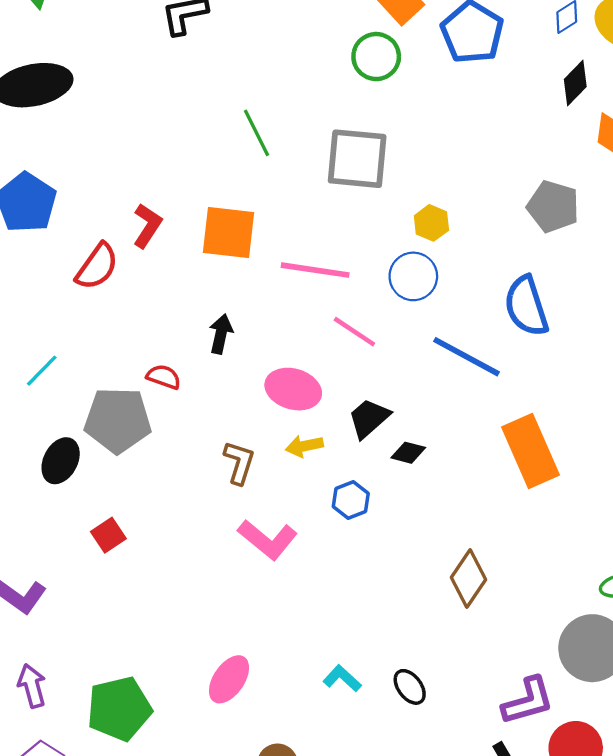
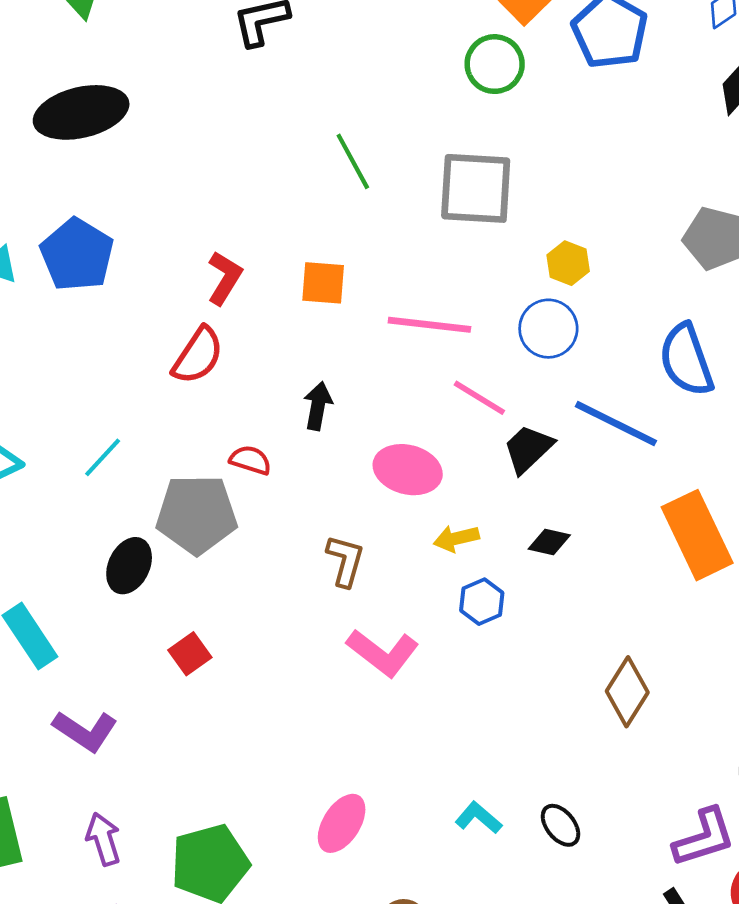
orange square: (229, 232) -> (323, 283), size x0.7
red semicircle: (97, 267) -> (198, 356), moved
black trapezoid: (369, 418) -> (528, 449), moved
yellow arrow: (304, 446) -> (456, 538), moved

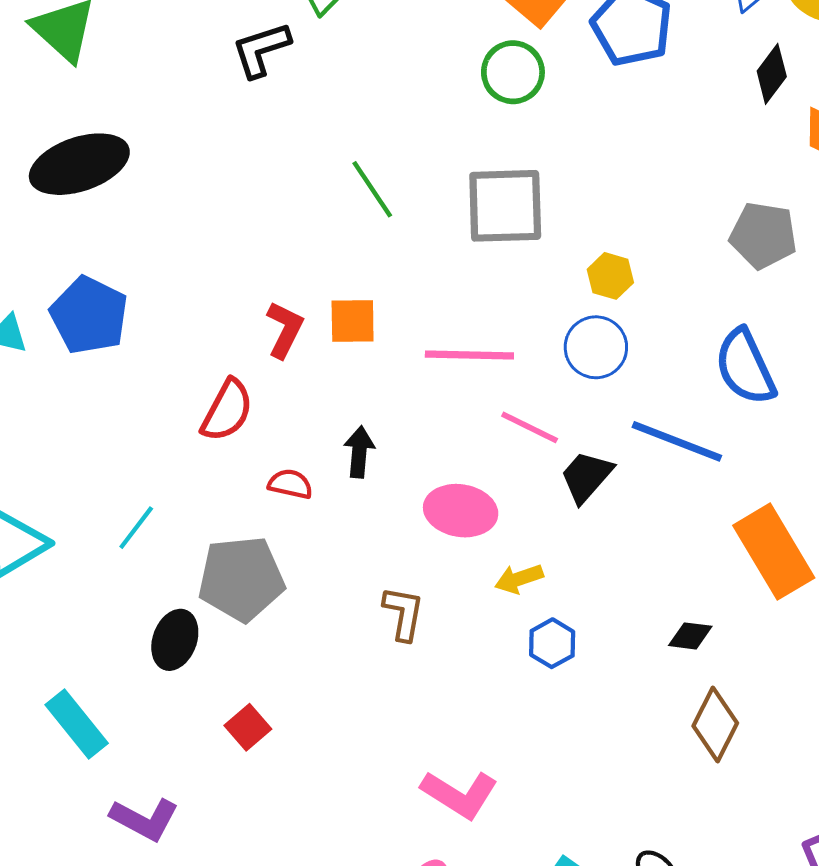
red L-shape: (225, 278) -> (285, 330), moved
red semicircle: (250, 460) -> (290, 484), moved
black diamond: (549, 542) -> (690, 636), moved
pink L-shape: (383, 653) -> (460, 794), moved

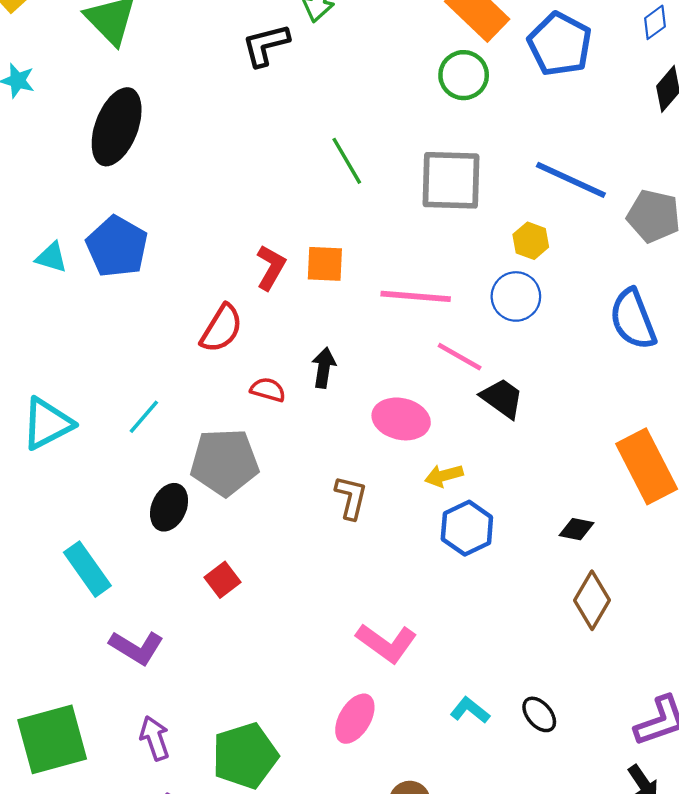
black ellipse: (79, 164) -> (117, 127), turned -54
blue line: (677, 441) -> (571, 180), moved
black trapezoid: (586, 477) -> (502, 398), turned 81
blue hexagon: (552, 643) -> (467, 528), size x1.4

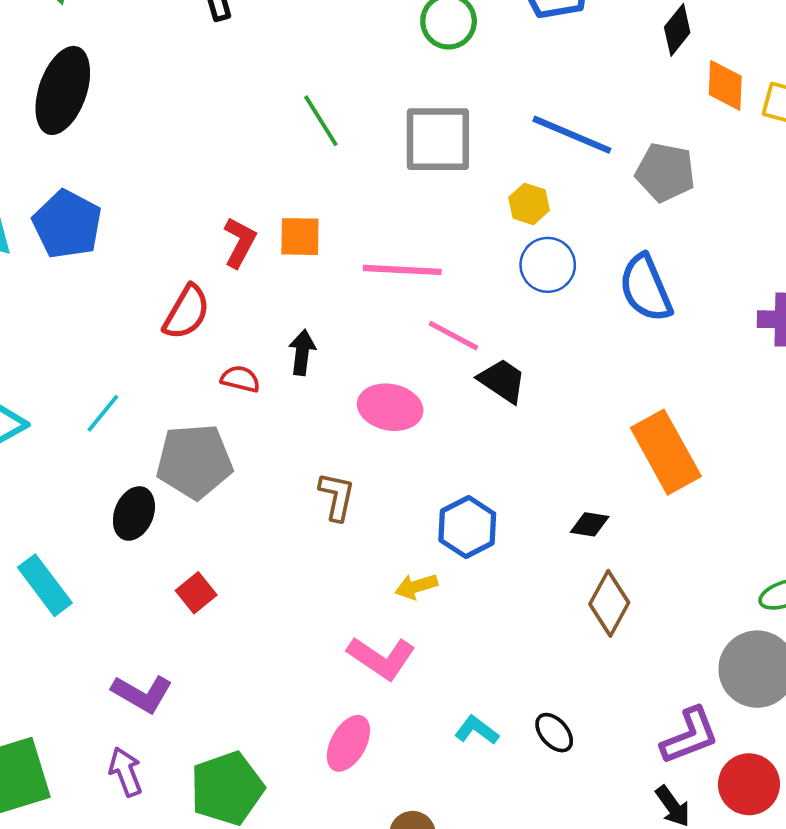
blue circle: (516, 296) -> (548, 265), moved
yellow arrow: (444, 476) -> (416, 586), moved
purple L-shape: (136, 647) -> (142, 694), moved

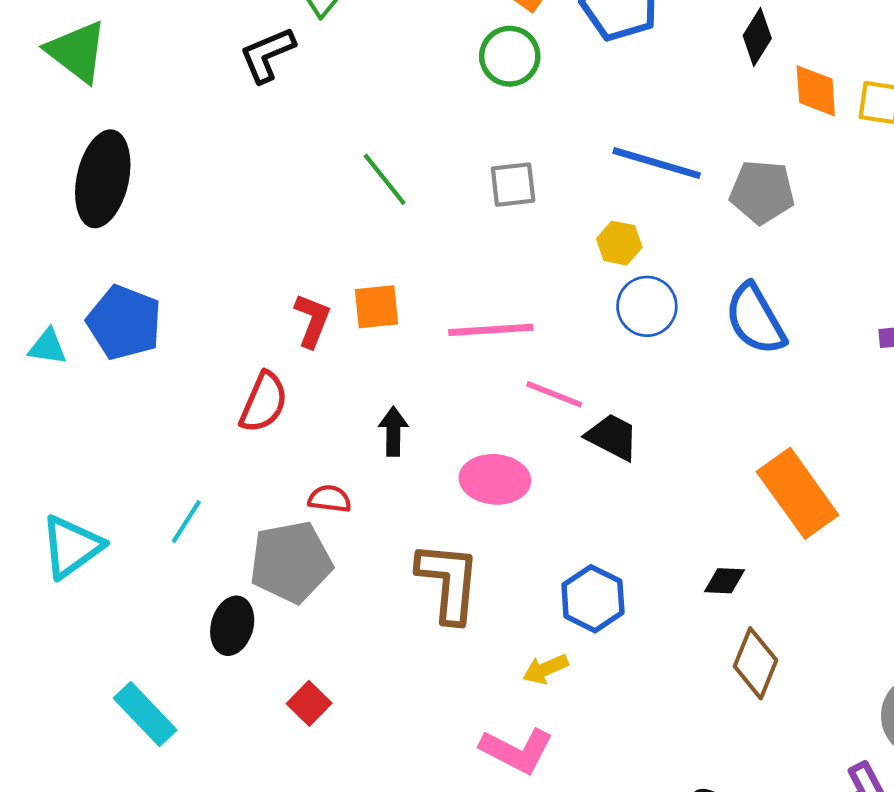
gray square: (438, 139) -> (513, 185), size x0.6
red semicircle: (240, 379) -> (330, 499), moved
brown L-shape: (337, 496) -> (449, 582), size x1.6

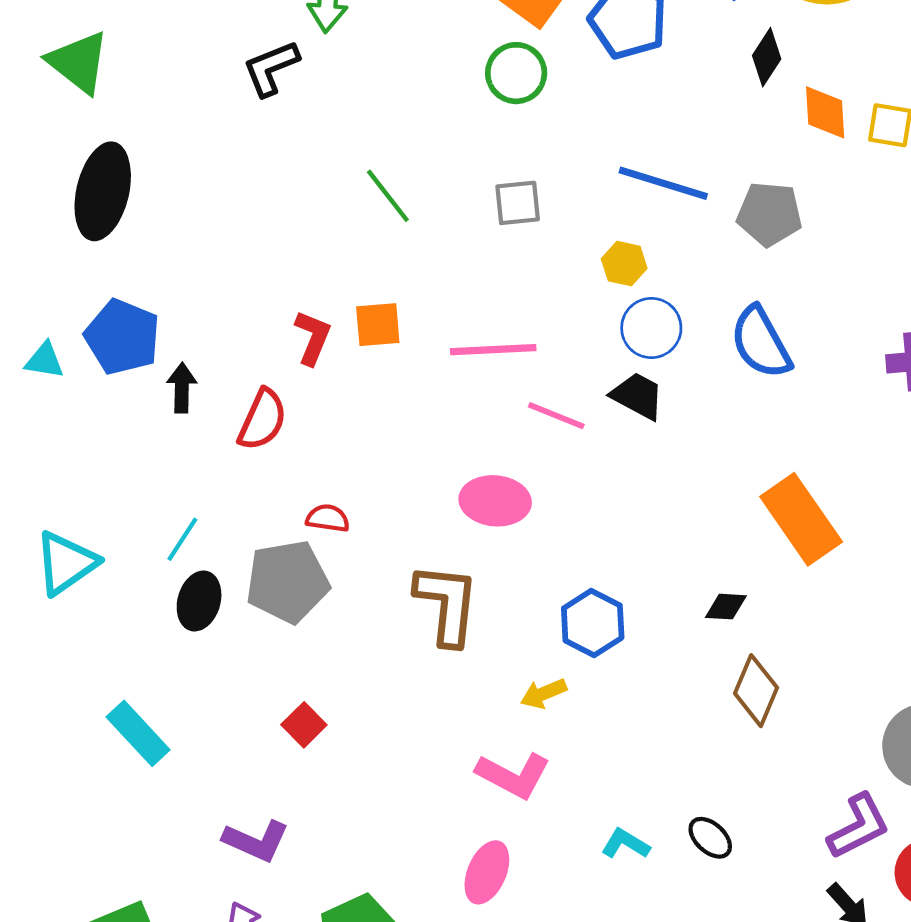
black arrow: (393, 431) -> (182, 388), moved
black trapezoid: (612, 437) -> (638, 396), moved
black ellipse: (232, 626) -> (199, 601), moved

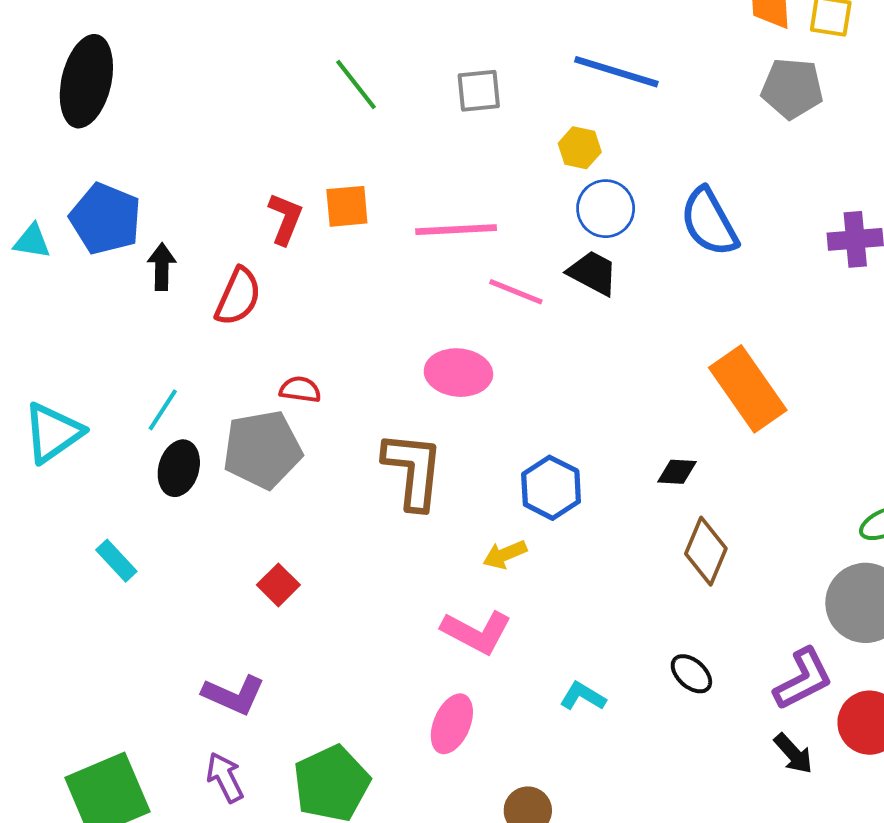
gray pentagon: (769, 214) -> (792, 88), moved
cyan rectangle: (138, 733) -> (116, 561), moved, size x0.7
black ellipse: (710, 838) -> (691, 674), moved

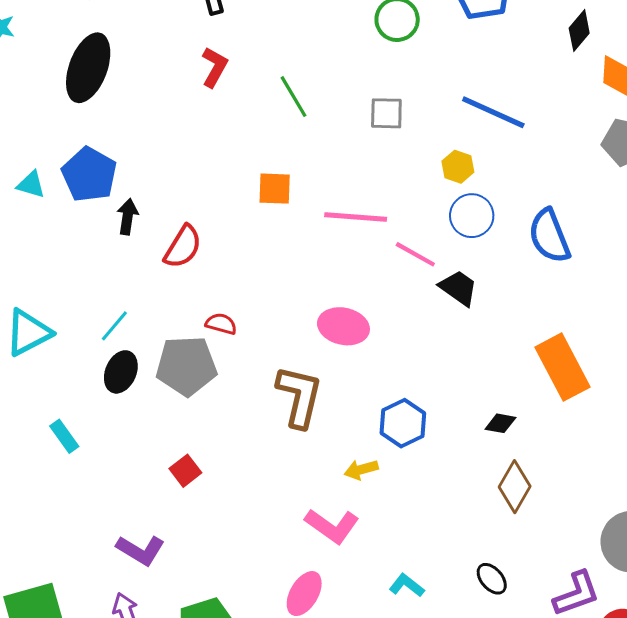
red L-shape: (285, 219) -> (215, 67), moved
black trapezoid: (593, 273) -> (458, 288), moved
pink line: (516, 292) -> (415, 254), moved

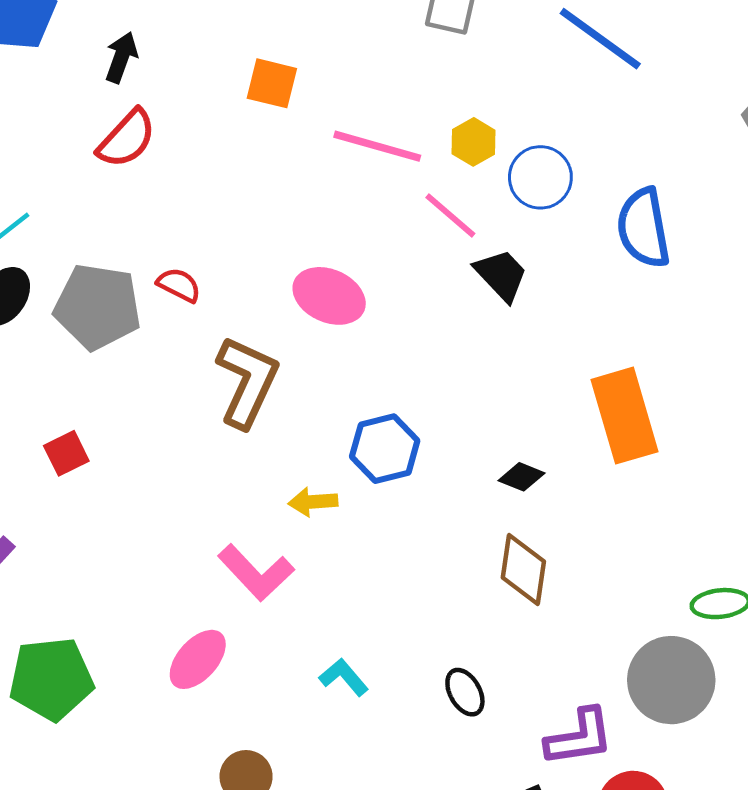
yellow hexagon: (458, 167) -> (473, 142), moved
black arrow: (128, 217) -> (121, 57), moved
red semicircle: (221, 324) -> (179, 285), moved
brown diamond: (515, 487) -> (523, 570), turned -33

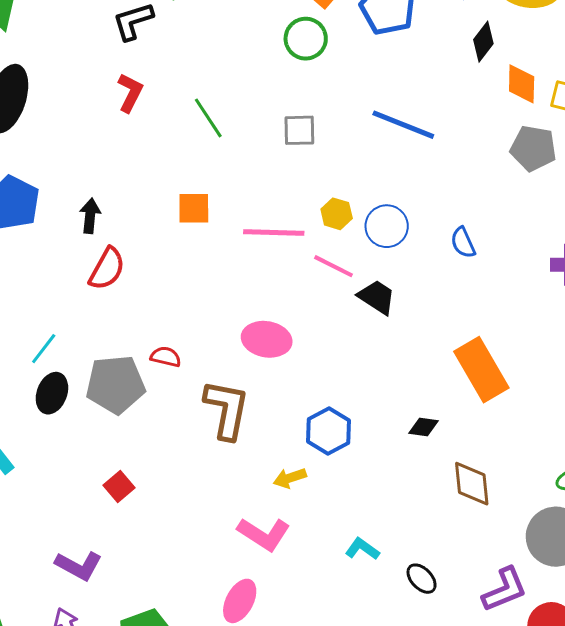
blue semicircle: (643, 228) -> (463, 243), size x0.6
brown diamond: (523, 570) -> (472, 484), moved
cyan L-shape: (344, 677) -> (362, 549), moved

